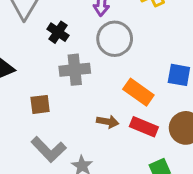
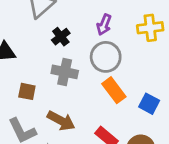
orange rectangle: (138, 92) -> (114, 90), moved
brown arrow: (108, 122) -> (61, 121), moved, size x1.5

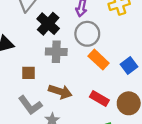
black cross: (61, 37) -> (48, 24), size x1.5
blue square: (149, 104) -> (129, 65), turned 35

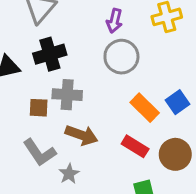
black cross: (48, 24) -> (50, 54), moved, turned 30
gray cross: (56, 52) -> (67, 95), moved
orange rectangle: (99, 60) -> (145, 108), moved

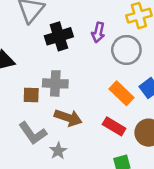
purple arrow: (114, 21) -> (98, 32), moved
black cross: (50, 54) -> (59, 36), moved
gray circle: (121, 57) -> (126, 50), moved

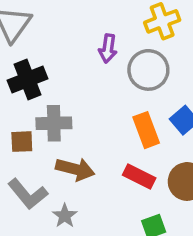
black cross: (59, 36) -> (28, 79), moved
orange rectangle: (122, 93) -> (146, 130), turned 30

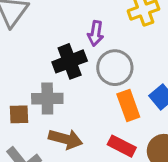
gray circle: (148, 70) -> (115, 68), moved
black cross: (28, 79) -> (70, 61), moved

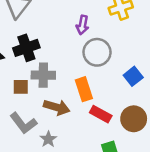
black cross: (70, 61) -> (26, 48), moved
orange rectangle: (128, 105) -> (84, 89), moved

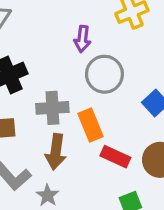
gray cross: (43, 75) -> (52, 108), moved
brown arrow: (57, 107) -> (56, 152), turned 85

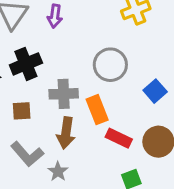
purple arrow: (82, 39) -> (55, 16), moved

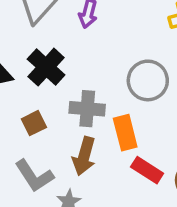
black cross: (26, 64) -> (46, 67), turned -32
brown square: (22, 111) -> (34, 123), turned -30

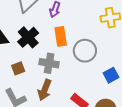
orange rectangle: (125, 133) -> (61, 36), moved

